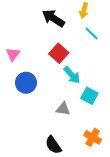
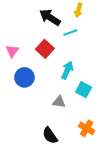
cyan line: (92, 33) -> (70, 33), moved, turned -64
red square: (59, 53) -> (45, 49), moved
cyan arrow: (72, 75) -> (67, 70), turned -114

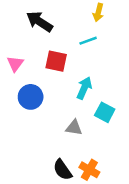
black arrow: (50, 17) -> (40, 22), moved
red square: (45, 49) -> (56, 61), turned -30
orange cross: (87, 128) -> (89, 170), moved

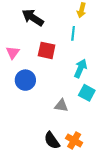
cyan line: (88, 41) -> (73, 33), turned -64
cyan arrow: (84, 88) -> (80, 68), moved

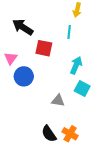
black arrow: (33, 18) -> (23, 27), moved
pink triangle: (13, 53) -> (11, 58), moved

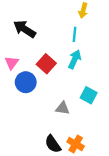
red square: (44, 48) -> (46, 64), moved, turned 30
cyan arrow: (76, 65) -> (75, 59), moved

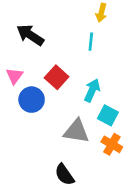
cyan arrow: (75, 59) -> (92, 90), moved
gray triangle: (63, 108) -> (76, 131), size x1.5
orange cross: (76, 144) -> (112, 144), moved

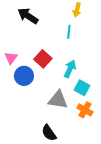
black arrow: (30, 35) -> (28, 16), moved

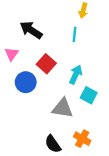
black arrow: (28, 16) -> (31, 30), moved
pink triangle: (11, 58) -> (12, 54), moved
orange cross: (85, 110) -> (82, 139), moved

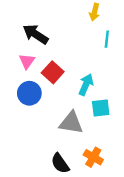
cyan line: (75, 34) -> (107, 39), moved
pink triangle: (12, 54) -> (27, 61), moved
cyan square: (89, 95) -> (101, 108), turned -35

